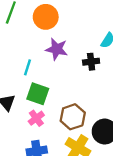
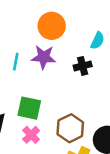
orange circle: (46, 17) -> (52, 26), moved
cyan line: (28, 67) -> (16, 62), moved

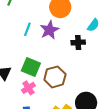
purple star: (44, 57) -> (49, 30), turned 30
brown hexagon: (70, 128) -> (55, 77), moved

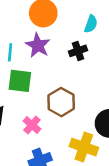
green square: (31, 67) -> (20, 81), moved

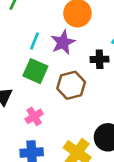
brown hexagon: (61, 102) -> (71, 85), moved

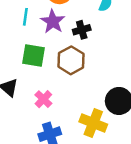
cyan line: (34, 41) -> (25, 17), moved
black cross: (100, 59) -> (82, 30), moved

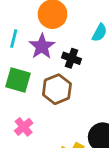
black cross: (82, 30) -> (71, 58), turned 30

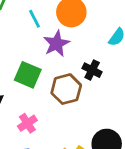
cyan line: (14, 38) -> (35, 19), moved, turned -48
black cross: (71, 58) -> (92, 70), moved

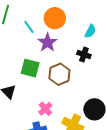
black cross: (92, 70) -> (84, 55), moved
pink cross: (27, 123) -> (45, 109), moved

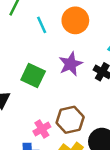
purple star: (47, 42) -> (71, 64), moved
brown hexagon: (59, 74) -> (70, 120), moved

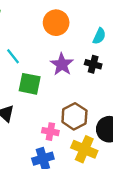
cyan line: (42, 25) -> (13, 56), moved
pink cross: (42, 129) -> (50, 132), turned -35

